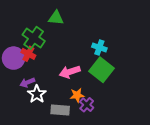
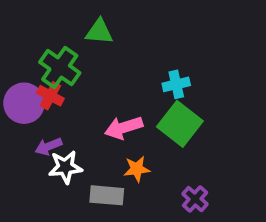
cyan cross: (99, 47) -> (176, 84), turned -32
white star: (37, 94) -> (65, 167), turned 30
purple cross: (87, 105) -> (195, 199), moved

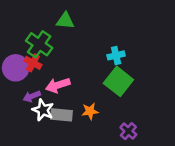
pink arrow: (124, 128) -> (58, 85), moved
white star: (65, 167) -> (43, 110), turned 30
gray rectangle: (107, 195) -> (61, 115), moved

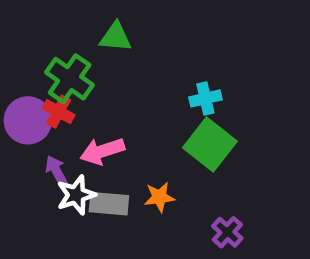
purple arrow: (32, 96) -> (56, 171), turned 84
white star: (43, 110) -> (76, 195), turned 30

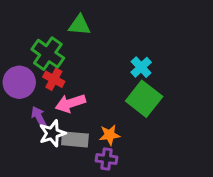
cyan cross: (205, 98) -> (141, 67), turned -30
red cross: (59, 112) -> (54, 79), moved
purple cross: (227, 232) -> (106, 159), moved, turned -35

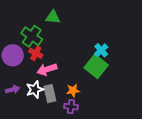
cyan cross: (141, 67) -> (101, 50), moved
purple arrow: (39, 117) -> (13, 90), moved, turned 104
gray rectangle: (75, 139) -> (50, 94), turned 72

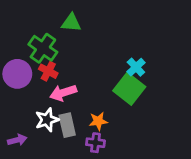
purple arrow: (13, 90) -> (17, 140), moved

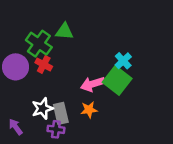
green triangle: (71, 23) -> (64, 31), moved
pink arrow: (63, 93) -> (93, 84), moved
purple arrow: (17, 140) -> (16, 127), turned -112
purple cross: (96, 143) -> (56, 129), moved

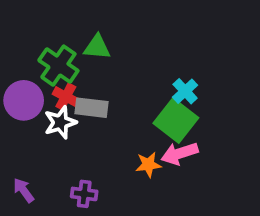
pink arrow: (93, 84) -> (180, 154), moved
white star: (42, 109) -> (60, 122), moved
orange star: (89, 110) -> (148, 165), moved
gray rectangle: (61, 113) -> (91, 108), moved, turned -70

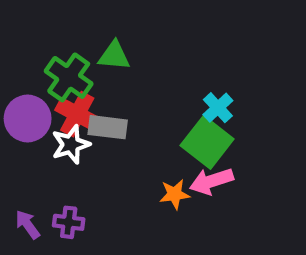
red cross: (66, 97) -> (77, 114), size x1.4
purple cross: (84, 194) -> (69, 222), moved

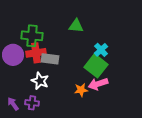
green triangle: (114, 56) -> (76, 26), moved
green cross: (69, 77) -> (32, 36), turned -30
red cross: (77, 114) -> (36, 53), turned -36
white star: (71, 144) -> (40, 81), moved, turned -30

